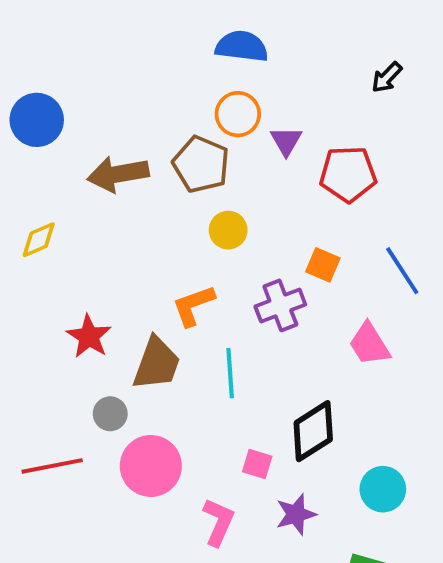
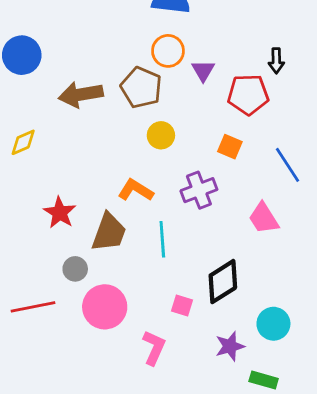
black arrow: (387, 77) -> (276, 61), moved, turned -45
orange square: (323, 265) -> (230, 147), moved
orange L-shape: (193, 305) -> (136, 190), turned 52
purple star: (296, 514) -> (230, 346), moved

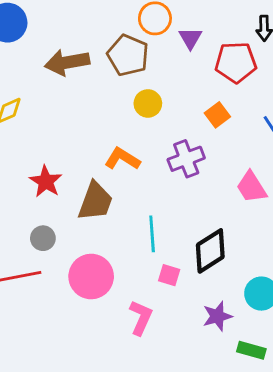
orange square: (230, 147) -> (217, 115), turned 30
cyan line: (162, 239) -> (152, 234), moved
gray circle: (75, 269) -> (43, 238), moved

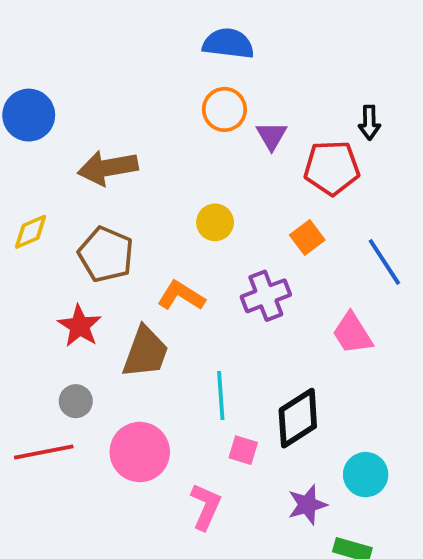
brown pentagon: (128, 55) -> (106, 254), moved

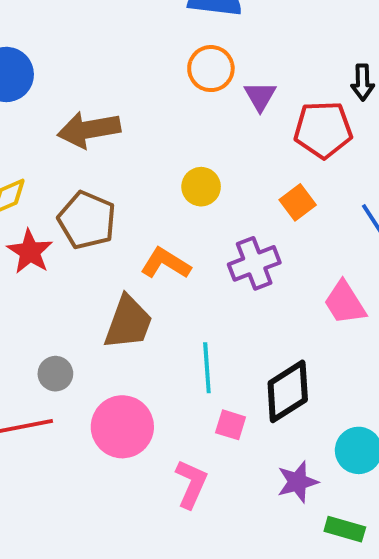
red star: (80, 326) -> (30, 252), moved

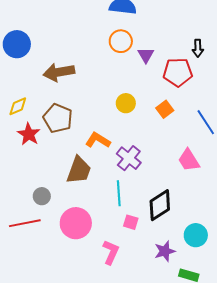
yellow circle: (201, 187) -> (126, 103), moved
purple cross: (254, 263) -> (129, 158), moved, turned -30

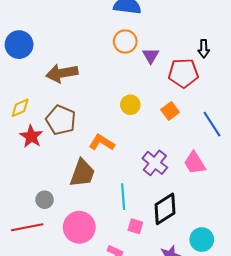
purple cross: (129, 158) -> (155, 163), moved

